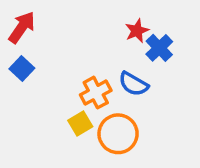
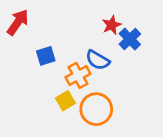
blue square: (22, 69) -> (46, 56), moved, turned 30
blue semicircle: (134, 84) -> (98, 60), moved

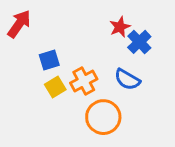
blue semicircle: (98, 60) -> (127, 79), moved
yellow square: (65, 101) -> (55, 87), moved

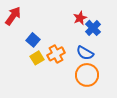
blue square: (49, 60) -> (33, 40), turned -32
orange circle: (103, 117) -> (87, 75), moved

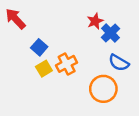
red arrow: (13, 16) -> (15, 19), turned -78
blue semicircle: (85, 53) -> (119, 63), moved

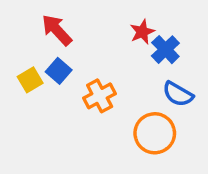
red arrow: (15, 19) -> (57, 30), moved
yellow square: (44, 69) -> (30, 80), moved

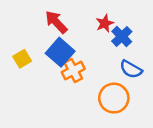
red arrow: (57, 30) -> (56, 22), moved
blue square: (59, 71) -> (60, 52), moved, size x1.5

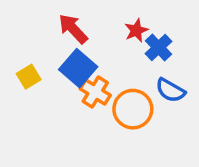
orange cross: (73, 71) -> (95, 92), turned -30
orange circle: (114, 98) -> (133, 109), moved

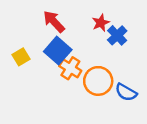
blue semicircle: (170, 90) -> (126, 92), moved

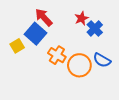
blue square: (58, 51) -> (35, 34), moved
blue semicircle: (126, 92) -> (102, 60), moved

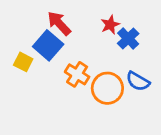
yellow square: (17, 46) -> (23, 62), turned -32

